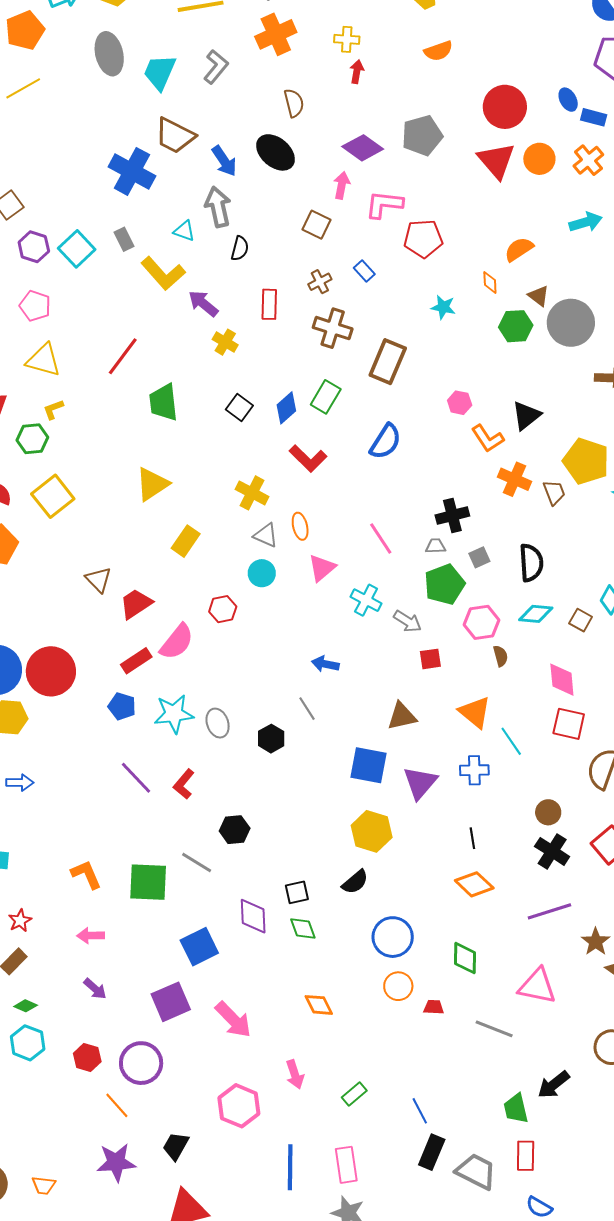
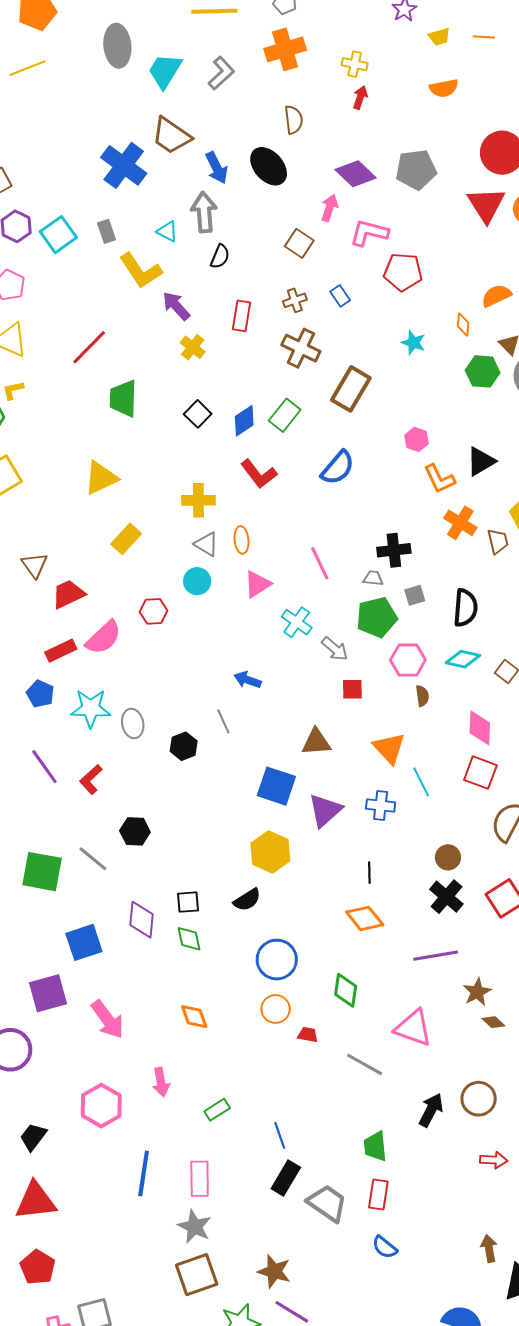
yellow cross: (252, 493) -> (198, 500), turned -36
black arrow: (554, 1085) -> (431, 1110), moved, turned 148

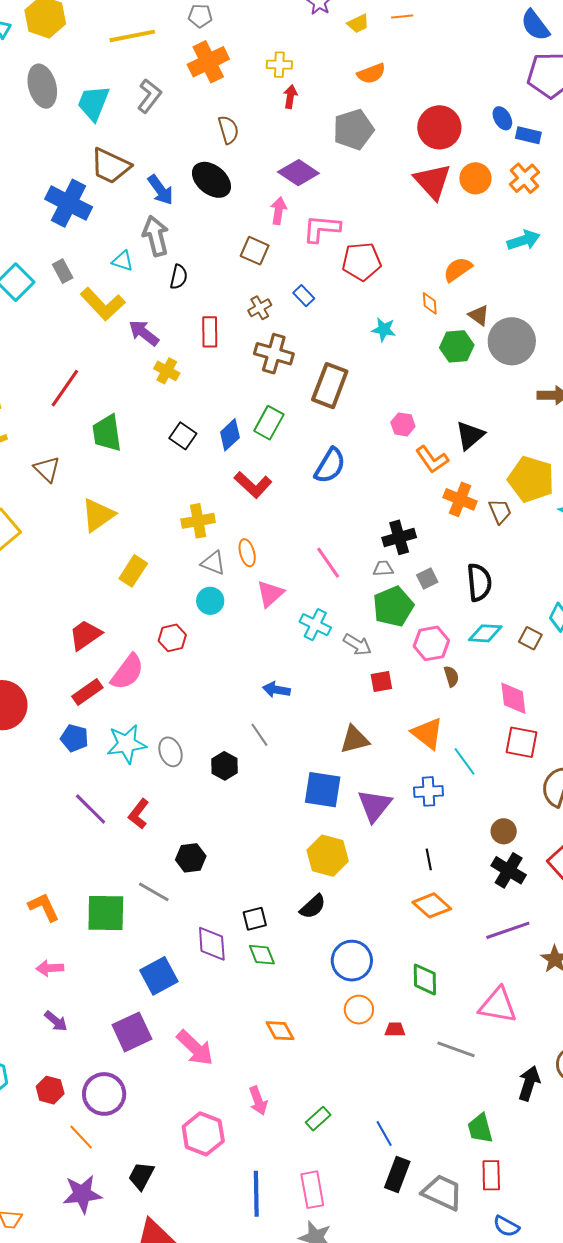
gray pentagon: (416, 170) -> (353, 130), moved
brown triangle: (35, 565) -> (47, 469), moved

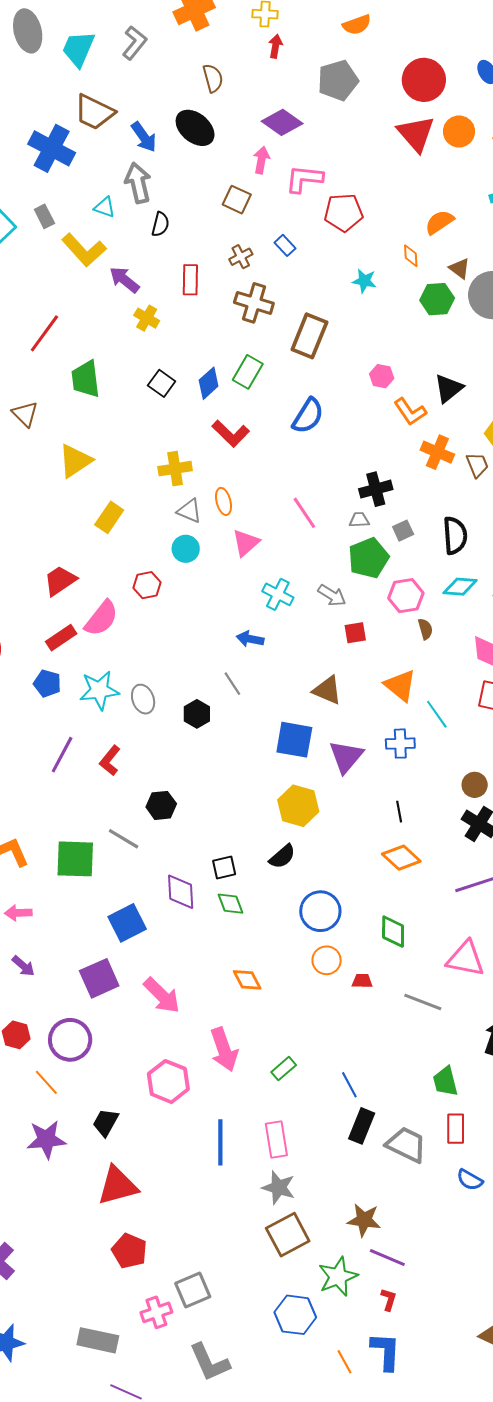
cyan cross: (315, 625) -> (278, 594), moved
brown triangle: (354, 740) -> (327, 690), turned 36
purple line: (91, 809) -> (62, 755), turned 72
pink arrow: (258, 1101) -> (224, 1050), size x1.5

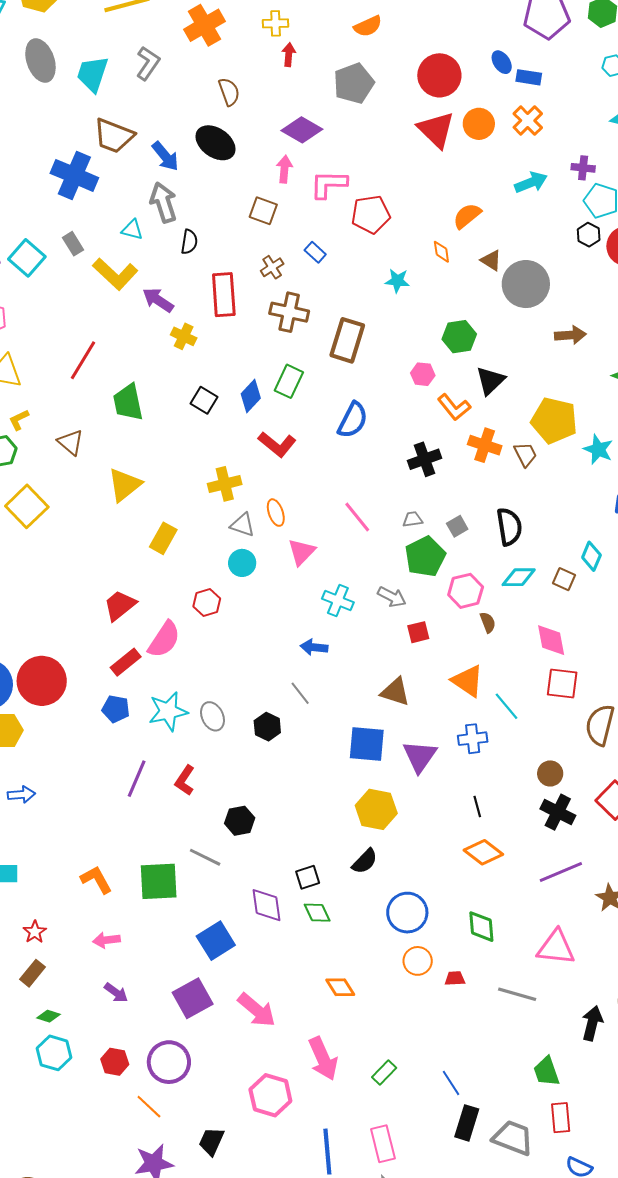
red rectangle: (190, 280) -> (224, 295), size x1.4
green hexagon: (437, 299) -> (459, 337), moved
black cross: (376, 489) -> (425, 459), moved

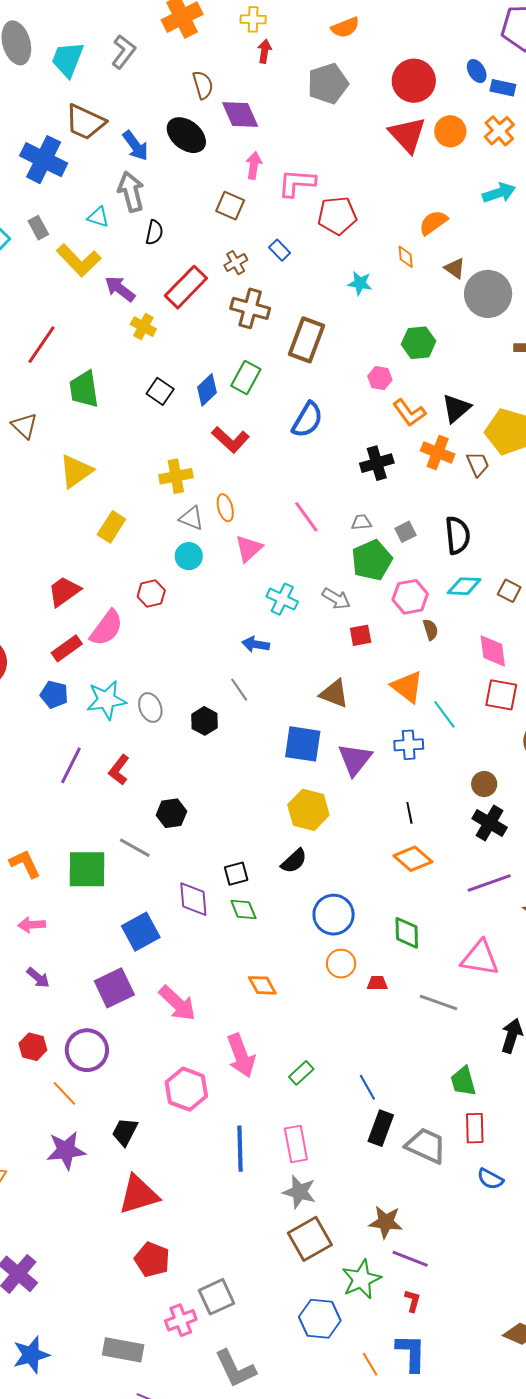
purple diamond: (302, 130) -> (240, 115), moved, turned 33
red rectangle: (224, 295) -> (186, 287), turned 45
black triangle: (490, 381) -> (456, 408), moved

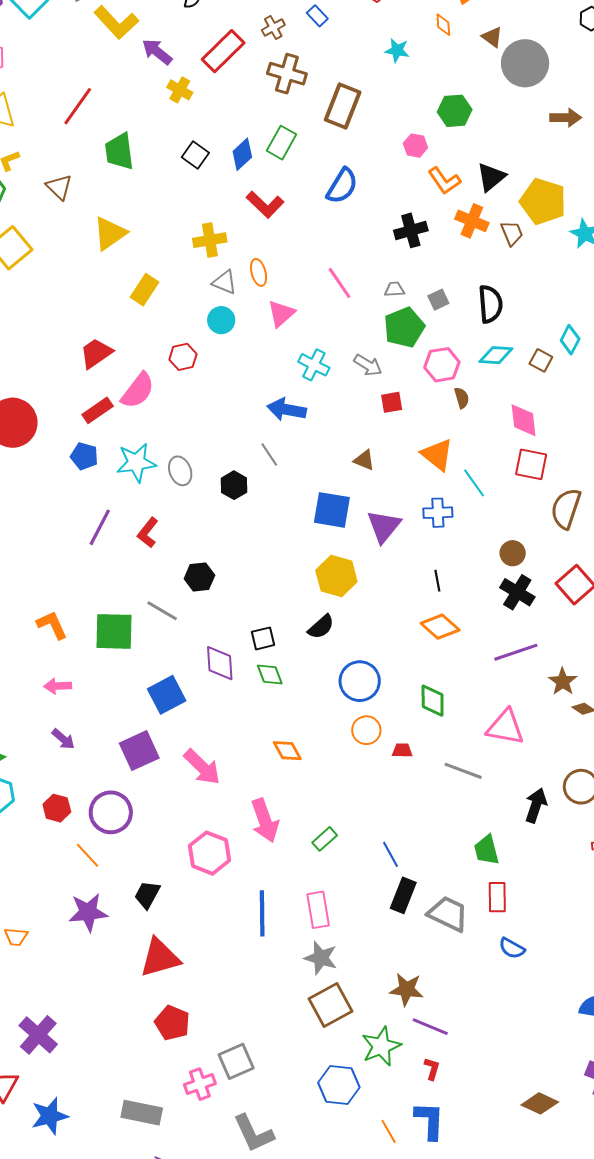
blue arrow: (256, 644) -> (287, 410), size x1.4
brown triangle: (334, 694) -> (364, 460), size x0.7

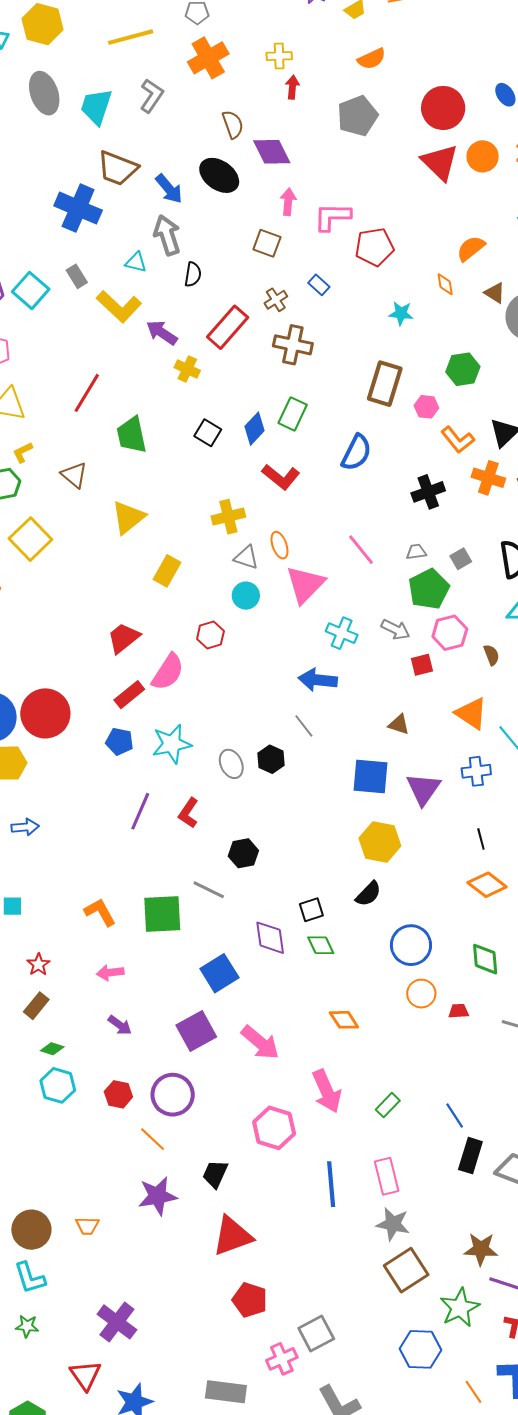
brown rectangle: (343, 106) -> (385, 384), moved
pink triangle: (281, 314) -> (305, 584), size x1.4
pink hexagon: (442, 365) -> (450, 633), moved
gray ellipse: (180, 471) -> (231, 764), moved

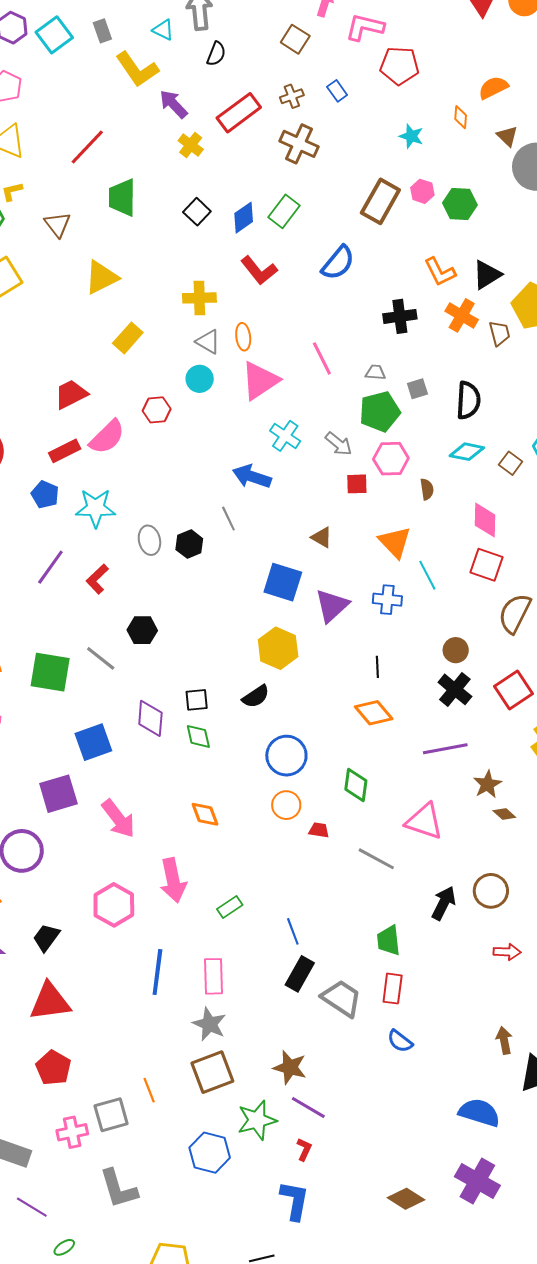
pink hexagon: (426, 407) -> (422, 191), moved
orange line: (474, 1392) -> (149, 1090), moved

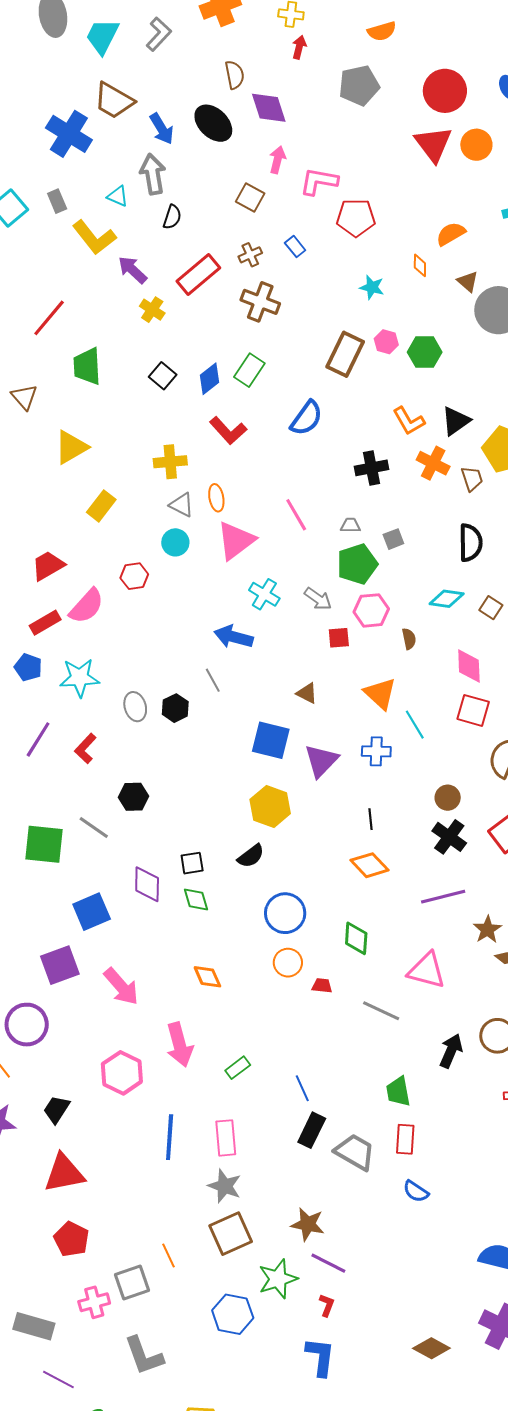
black semicircle: (468, 400) -> (470, 543), moved

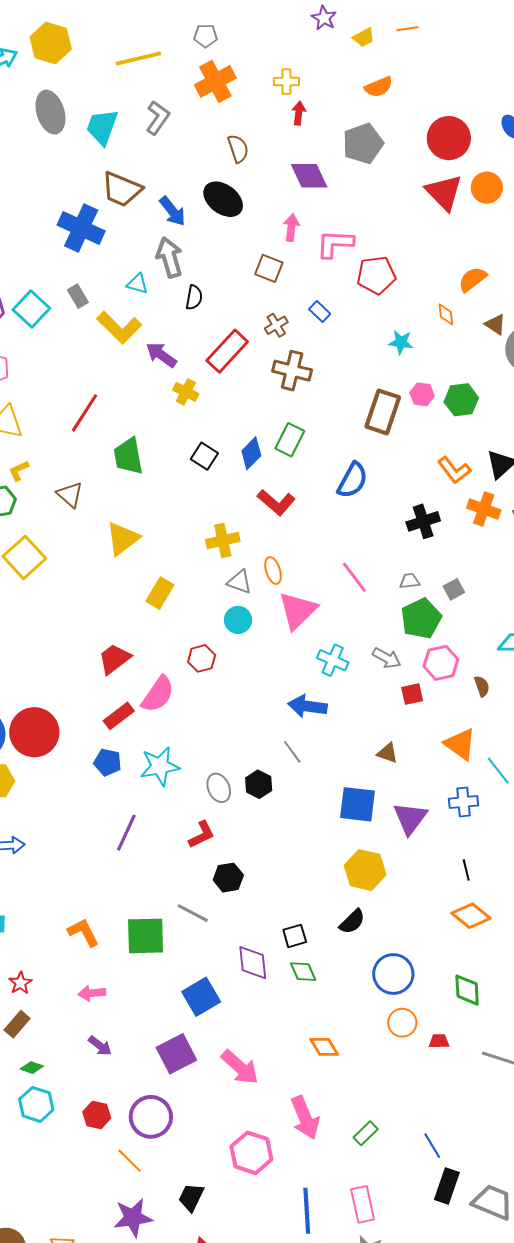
purple diamond: (269, 108) -> (309, 176), moved
red L-shape: (85, 749) -> (202, 835), moved, turned -152

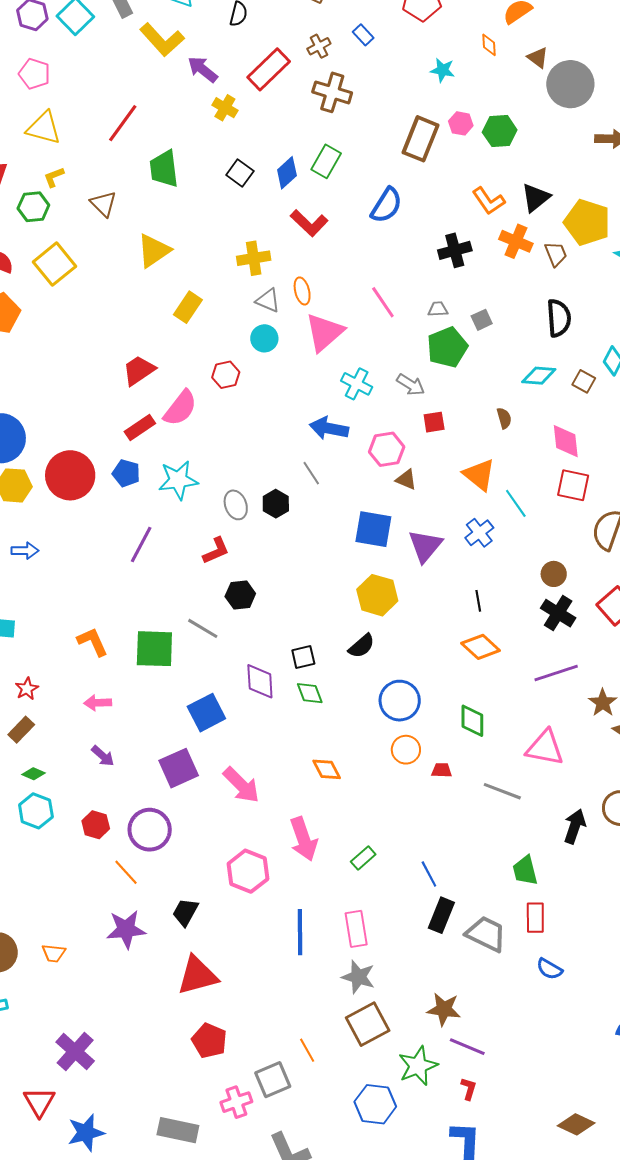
pink hexagon: (441, 663) -> (387, 449), moved
red circle: (34, 732) -> (70, 475), moved
blue cross: (463, 802) -> (479, 533), turned -36

